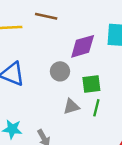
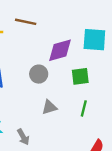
green square: (91, 84) -> (80, 76), moved
green line: (96, 108) -> (84, 108), moved

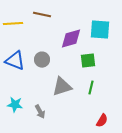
gray circle: (39, 74) -> (42, 60), moved
gray triangle: (49, 107) -> (62, 87), size x1.5

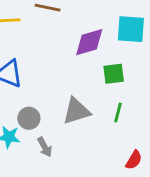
gray circle: (42, 60) -> (29, 118), moved

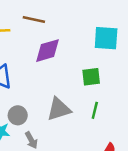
purple diamond: (89, 42) -> (48, 51), moved

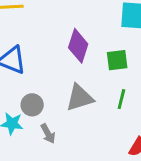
purple diamond: (48, 51) -> (78, 46), moved, turned -56

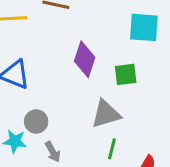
gray triangle: (80, 98) -> (106, 114), moved
green line: (121, 99) -> (112, 149), moved

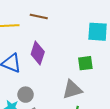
purple diamond: (85, 59) -> (38, 53), moved

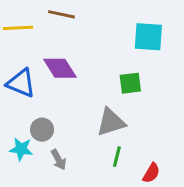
purple diamond: (38, 53) -> (60, 68), turned -50

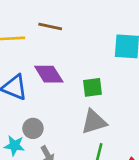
green square: (130, 83) -> (93, 87), moved

